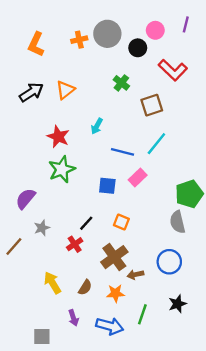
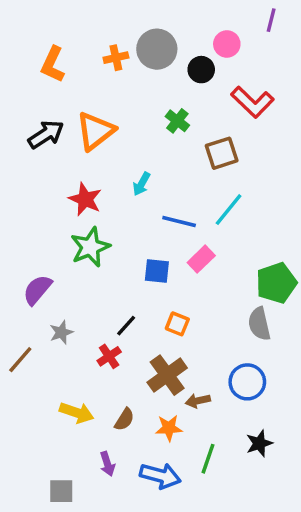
purple line: (186, 24) -> (271, 20), moved
orange triangle: (65, 90) -> (95, 131), size x1.4
yellow arrow: (52, 283) -> (77, 413), turned 140

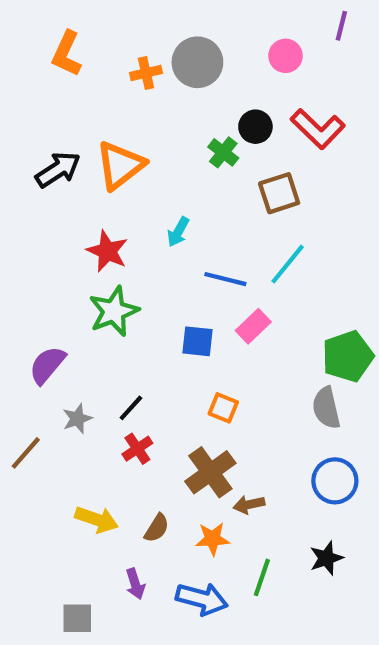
orange L-shape: (53, 64) -> (67, 54), moved
black circle: (201, 70) -> (255, 127), moved
black line: (126, 326) -> (131, 408), moved
blue circle: (247, 382) -> (335, 481), moved

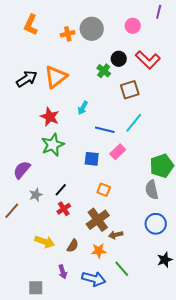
black star: (326, 558) -> (165, 260), moved
green line: (262, 577) -> (122, 269), turned -60

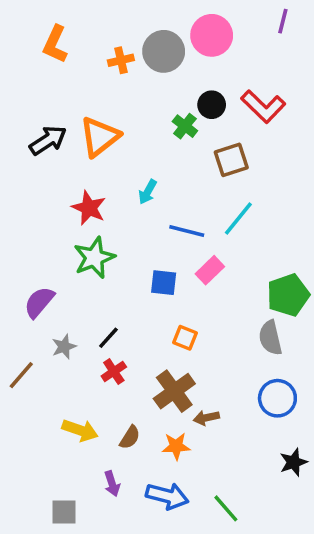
pink circle: (133, 26) -> (212, 35), moved, size x1.5
green line: (122, 269) -> (226, 508), moved

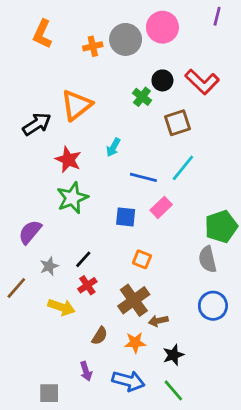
black arrow: (48, 140) -> (37, 124), moved
yellow arrow: (80, 430) -> (61, 307), moved
black star: (293, 462) -> (173, 355), moved

